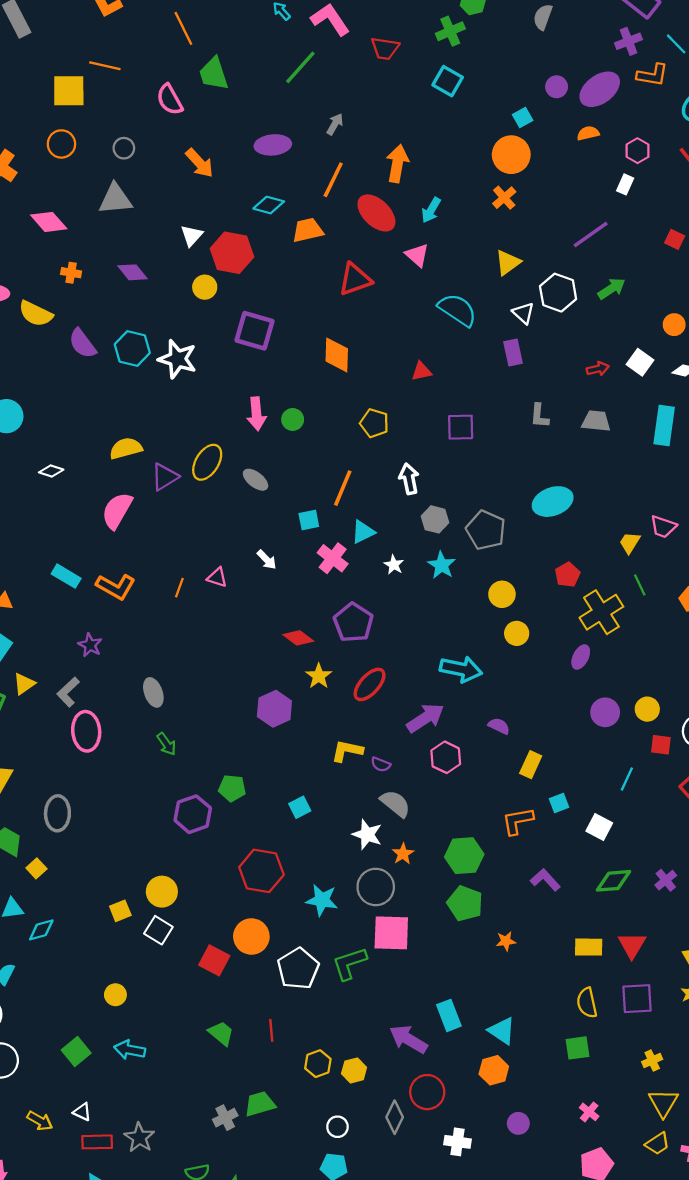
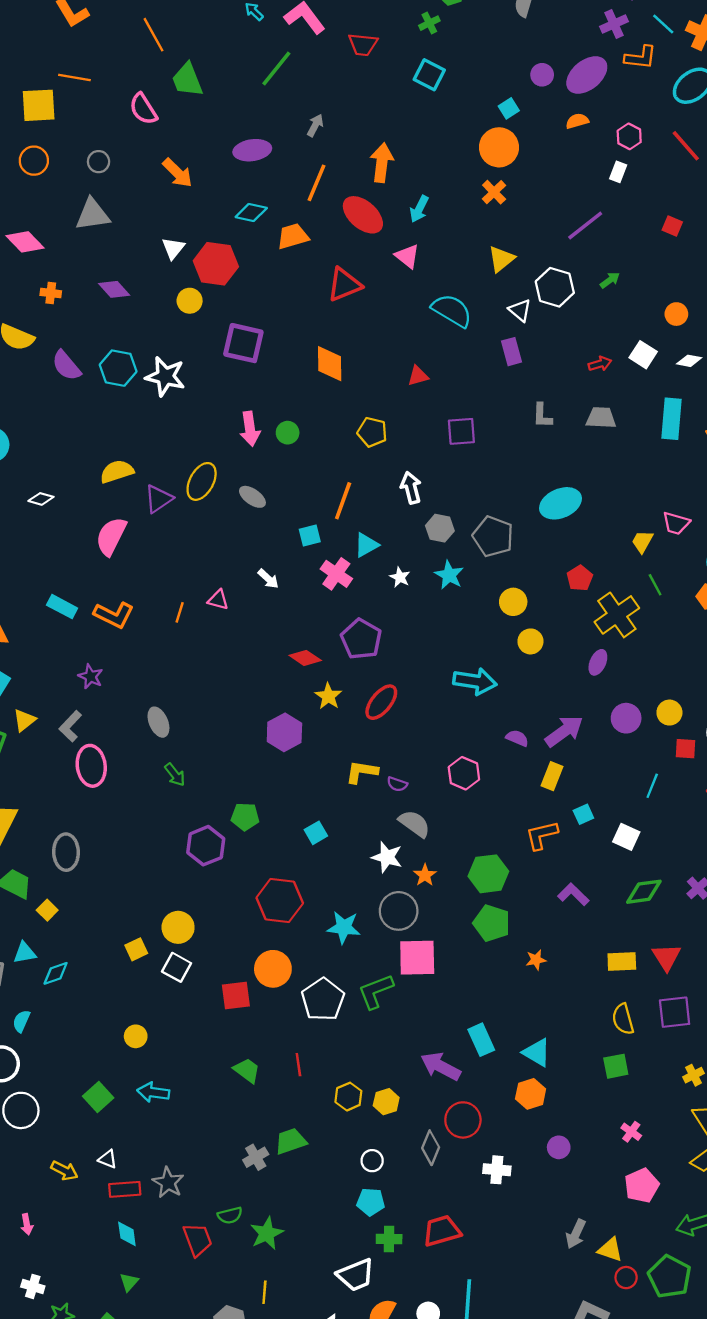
green cross: (450, 31) -> (429, 23), size x0.7
green arrow: (612, 289) -> (610, 280), size x0.7
purple arrow: (425, 718) -> (564, 731), moved
red square: (214, 960) -> (236, 995), turned -32

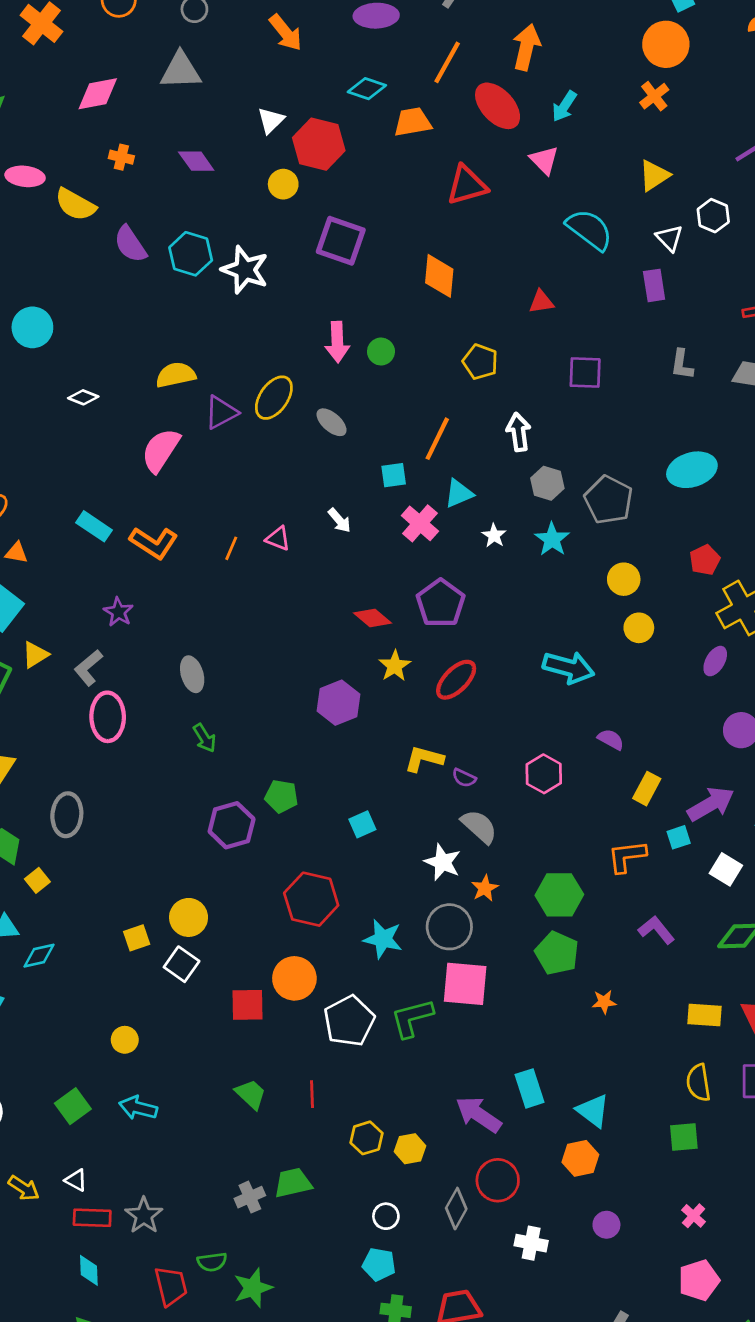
pink diamond: (25, 242) -> (98, 94), turned -63
white hexagon: (555, 287) -> (713, 216), size x0.7
purple arrow: (564, 731) -> (711, 804), moved

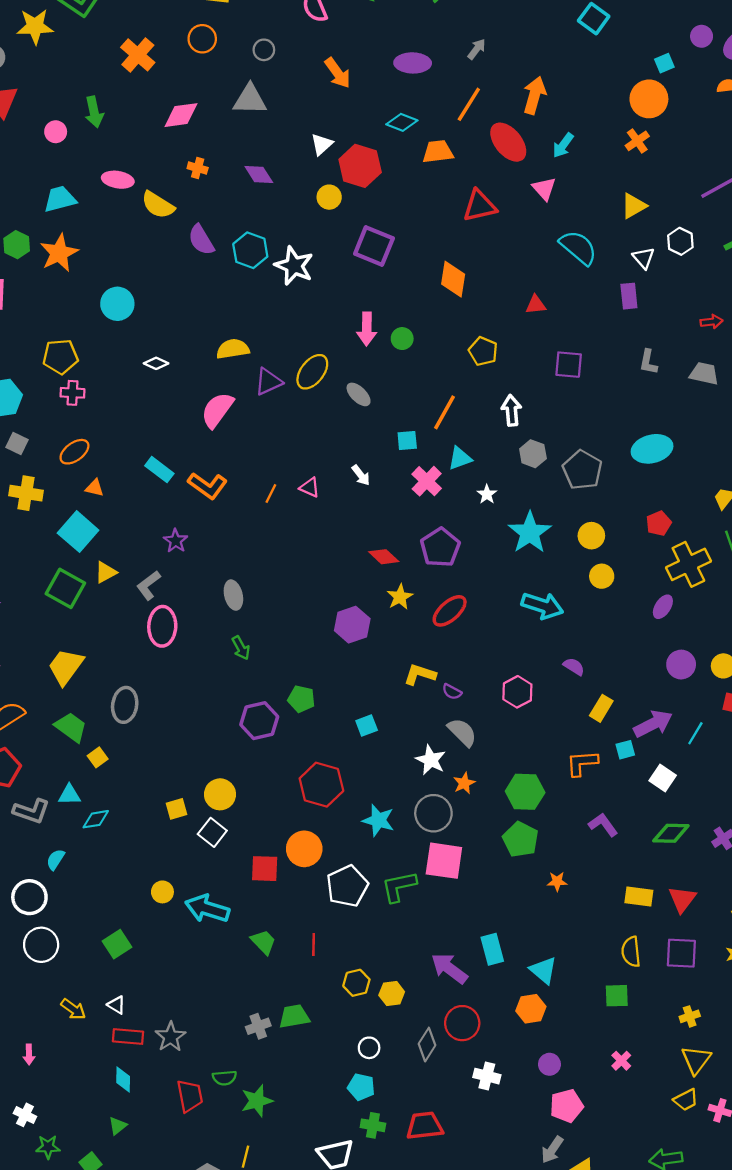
cyan star: (552, 539) -> (530, 533), moved, size x1.5
cyan arrow: (138, 1108) -> (207, 909), moved, size x1.4
pink pentagon: (699, 1280) -> (567, 1106), moved

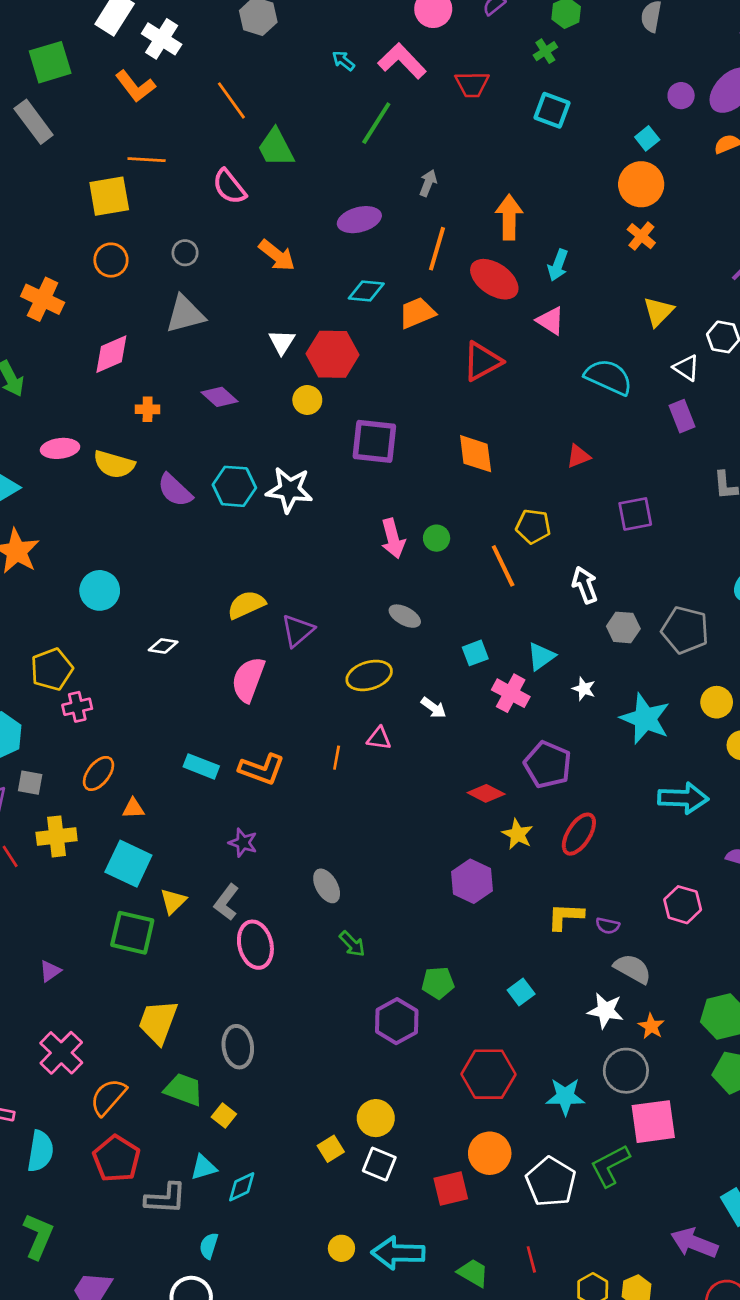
yellow ellipse: (312, 372) -> (369, 675), moved, turned 51
orange line: (445, 412) -> (503, 566), moved, turned -39

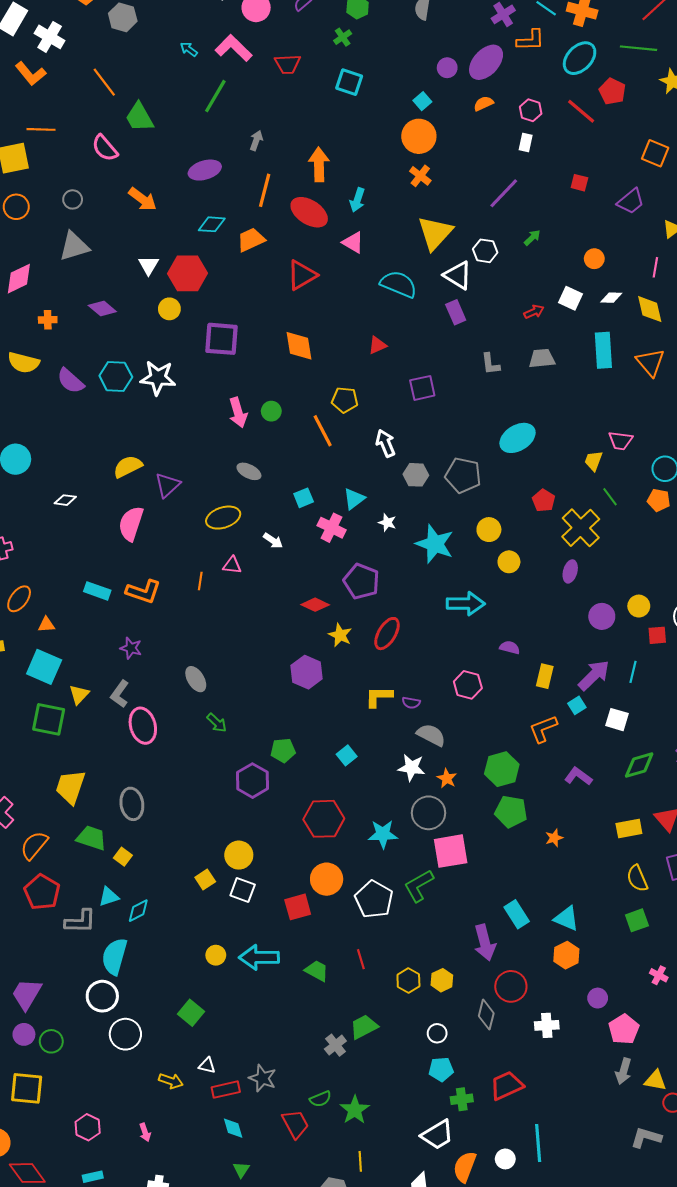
yellow triangle: (658, 312) -> (435, 233), size x1.5
white triangle: (686, 368) -> (458, 275), size x1.4
purple arrow: (694, 1243) -> (485, 943), turned -124
cyan semicircle: (209, 1246) -> (114, 956), size x1.8

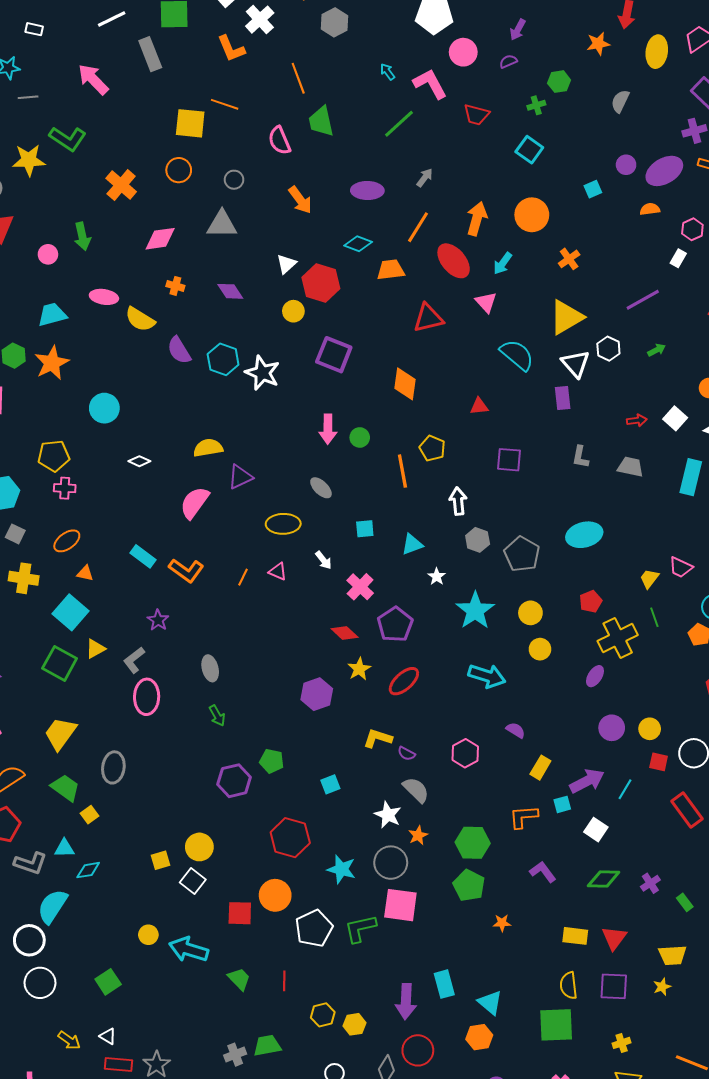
orange circle: (419, 136) -> (532, 215), moved
pink cross: (332, 528) -> (360, 587), moved
green square: (637, 920) -> (556, 1025), size x1.6

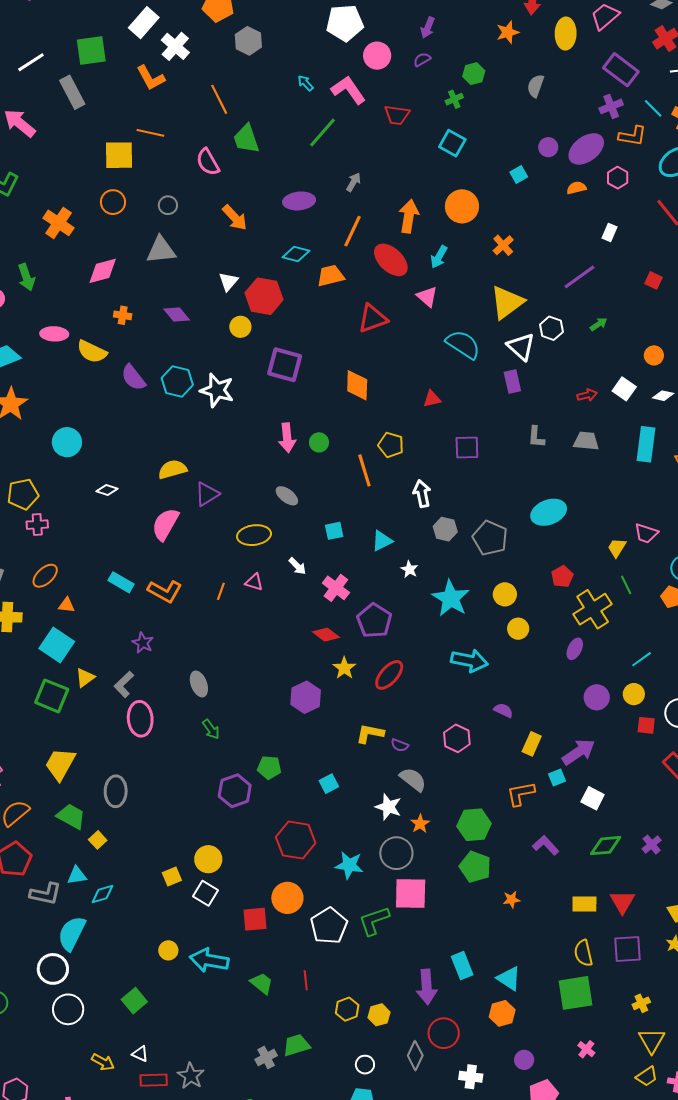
pink hexagon: (692, 229) -> (618, 178), moved
cyan line: (625, 789) -> (642, 659), moved, turned 30

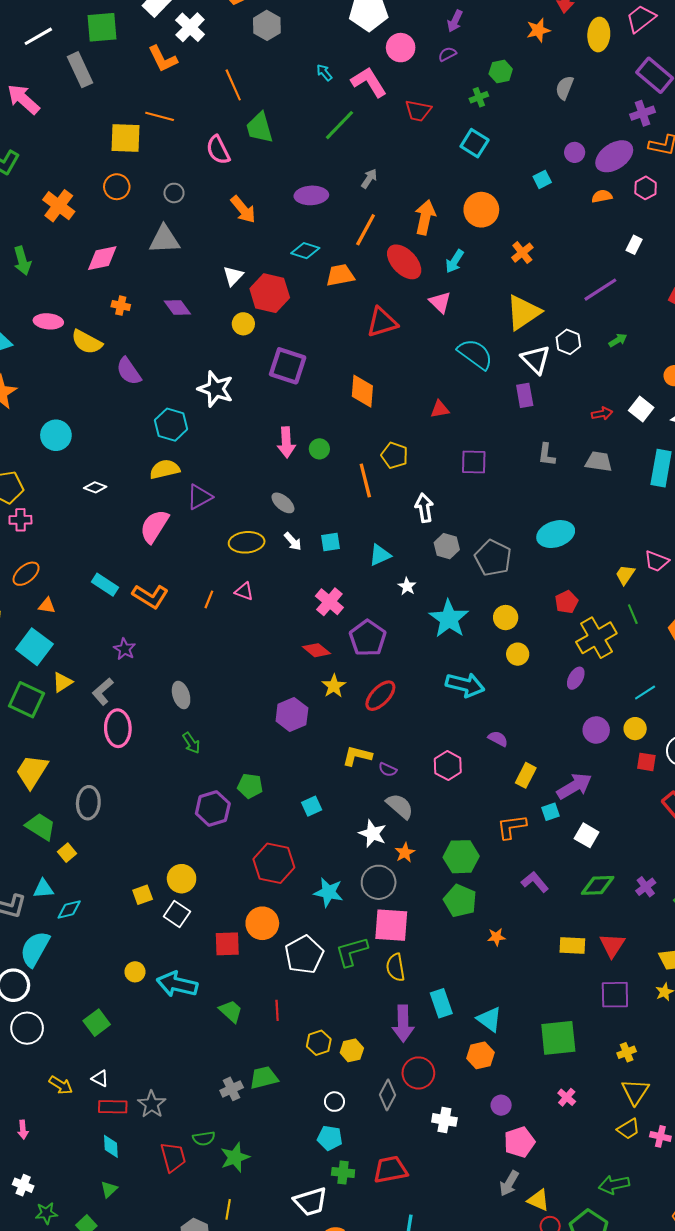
cyan hexagon: (177, 381) -> (171, 425), moved
white arrow: (297, 566) -> (293, 541), moved
yellow semicircle: (583, 953) -> (396, 967), moved

